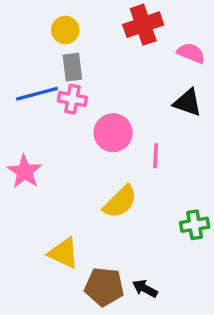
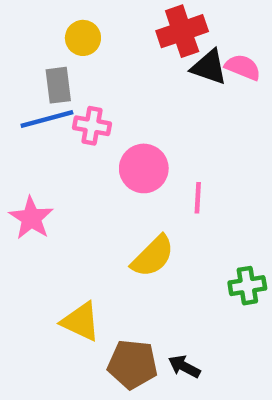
gray rectangle: (72, 67) -> (58, 85), moved
black triangle: (187, 103) -> (209, 67), moved

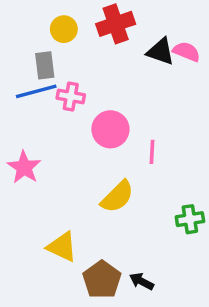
red cross: (182, 31) -> (116, 24), moved
brown pentagon: (133, 364) -> (102, 280), turned 30

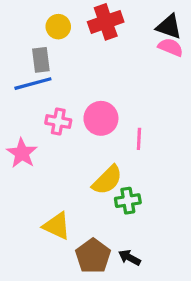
black triangle: (161, 52) -> (169, 27), moved
pink cross: (71, 96) -> (58, 122), moved
green cross: (190, 219) -> (128, 201), moved

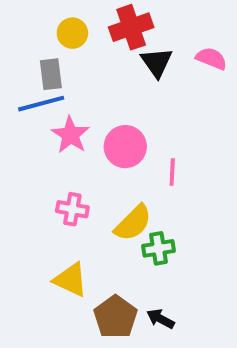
black triangle: (169, 27) -> (157, 62), moved, turned 36
pink cross: (58, 122) -> (72, 209), moved
pink star: (22, 153) -> (70, 135), moved

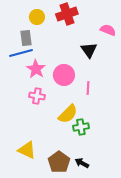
black triangle: (157, 62) -> (89, 50), moved
pink cross: (72, 209) -> (37, 96), moved
yellow triangle: (70, 280) -> (27, 150), moved

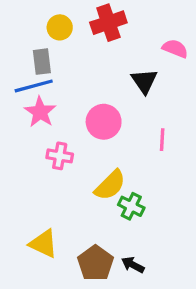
pink star: (36, 69) -> (40, 112), moved
pink line: (88, 88) -> (162, 140), moved
green cross: (81, 127) -> (131, 206), turned 35

